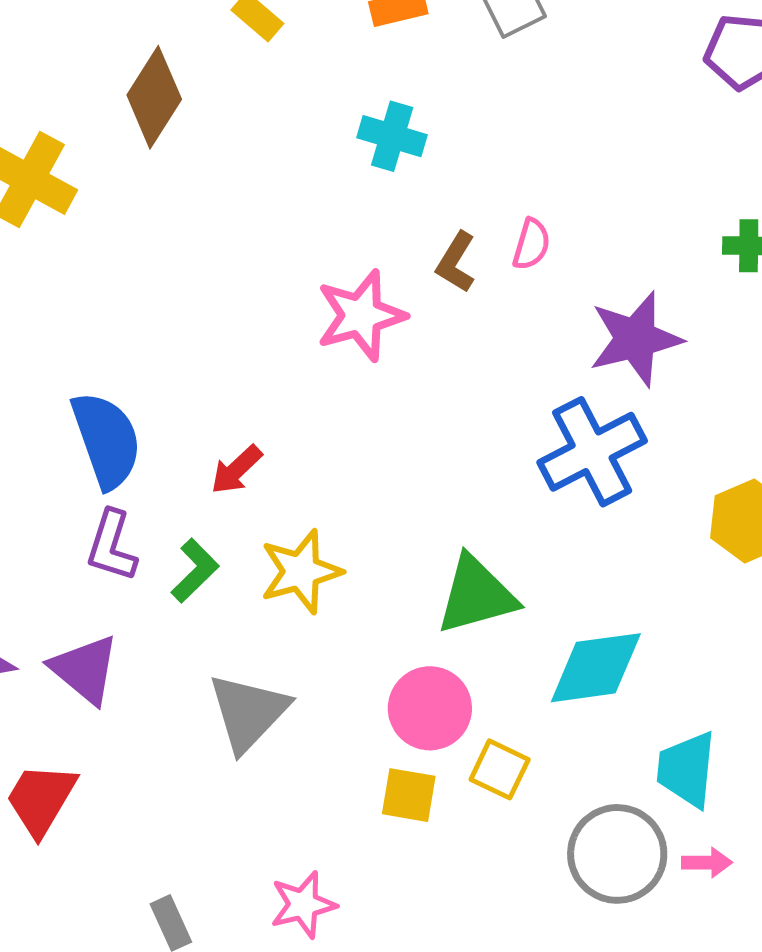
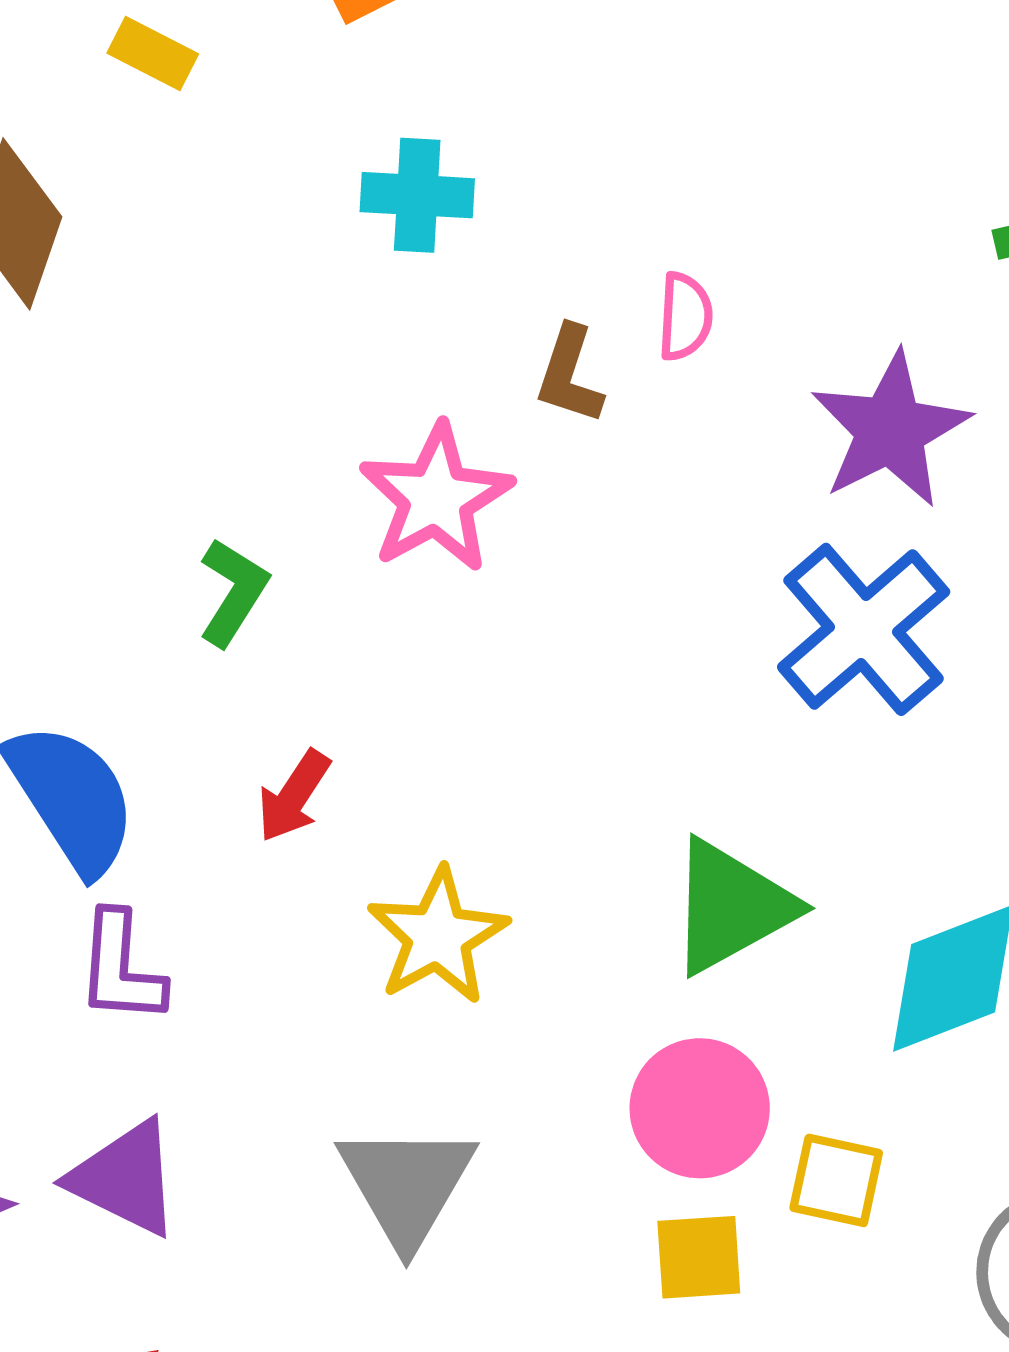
green L-shape: (195, 571) -> (233, 592), moved

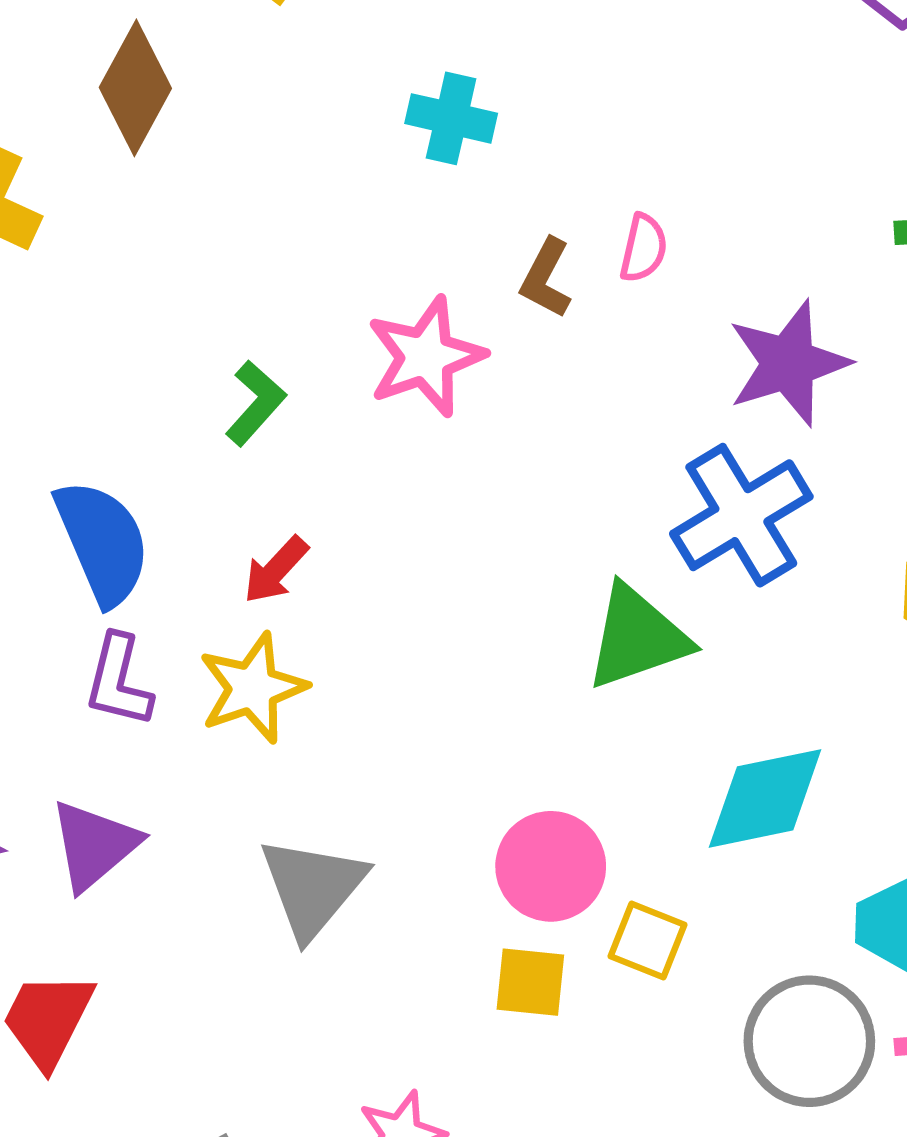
green triangle: (731, 907) -> (637, 637), moved
yellow star: (438, 936) -> (253, 688), moved
purple triangle: (125, 1178) -> (94, 845), turned 44

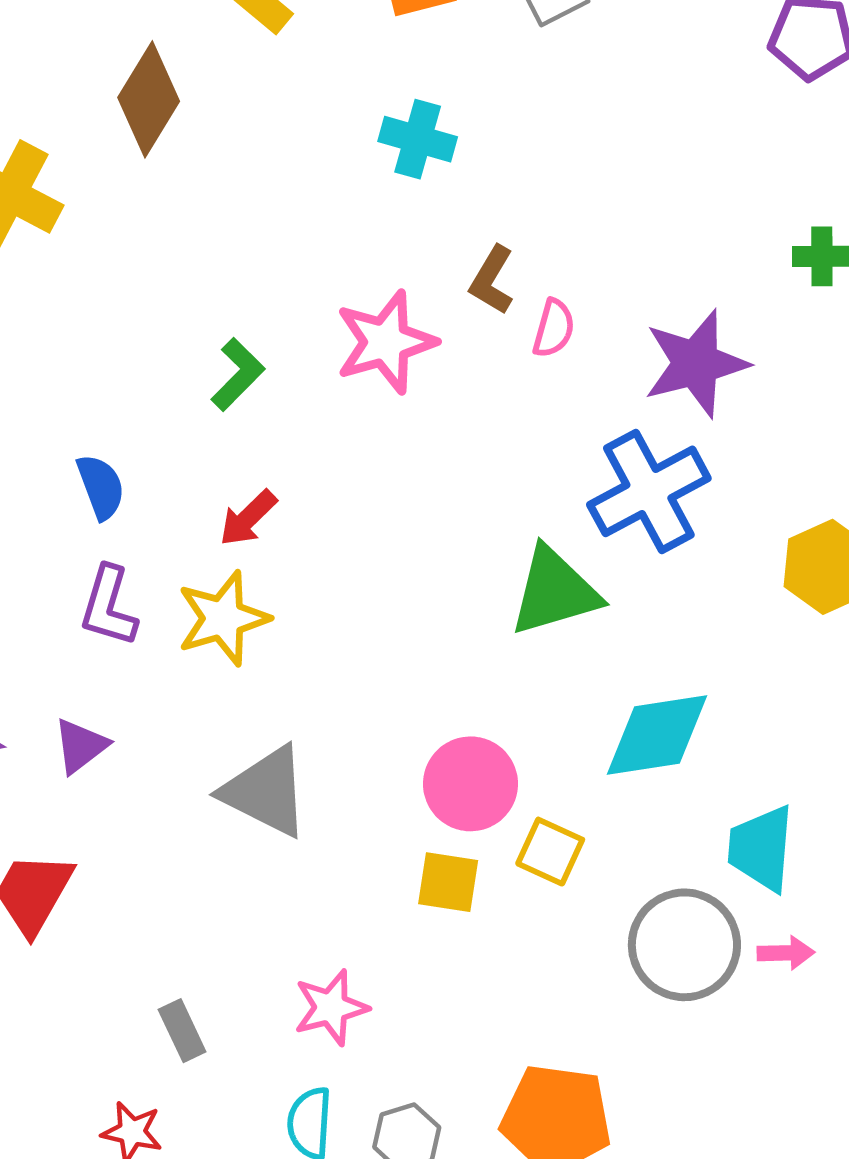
pink semicircle: (644, 248) -> (554, 328), moved
blue semicircle: (102, 542) -> (101, 487), size x0.6
purple triangle: (94, 845) -> (81, 746), size x0.7
gray triangle: (313, 887) -> (266, 791), turned -46

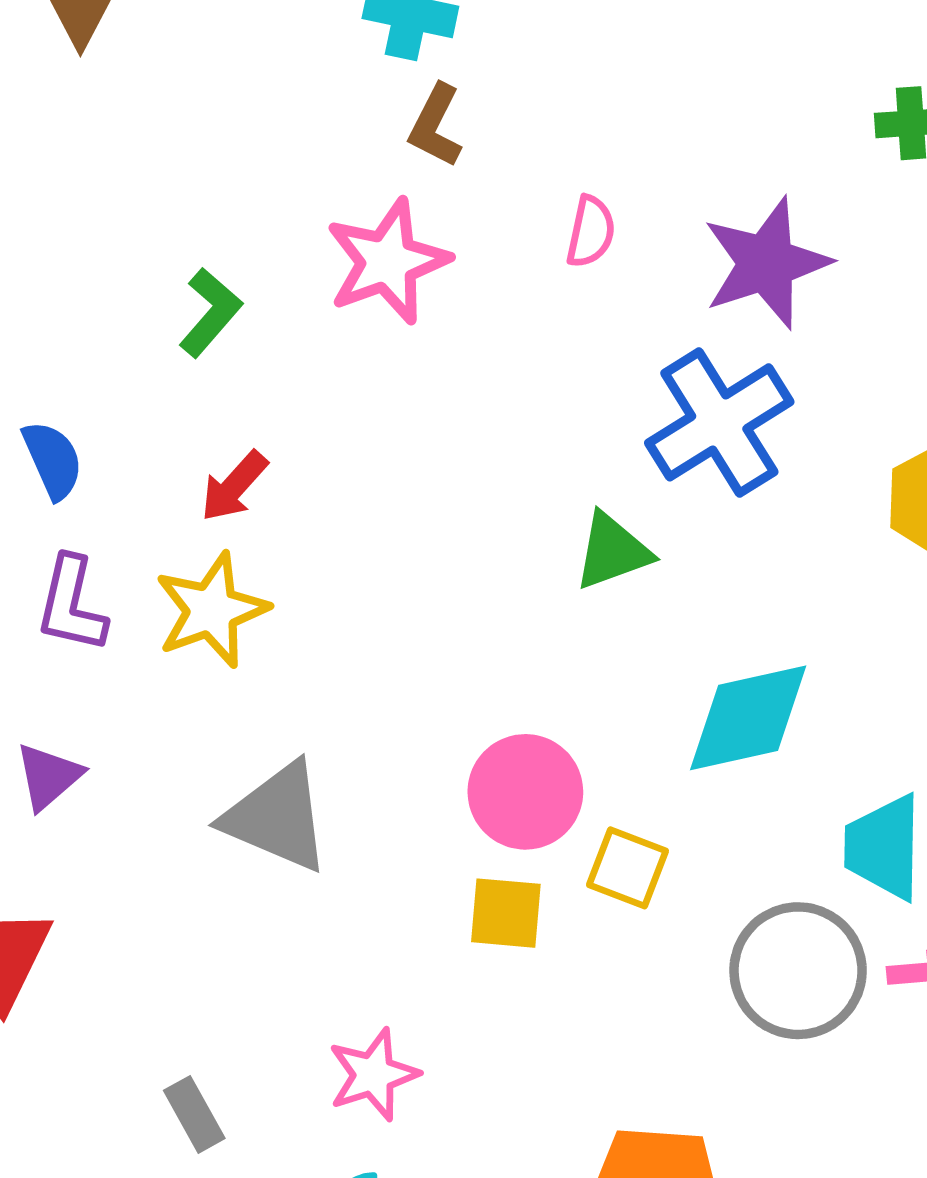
brown L-shape: (492, 280) -> (436, 126), moved
green triangle: (555, 591) -> (612, 551), size x0.7

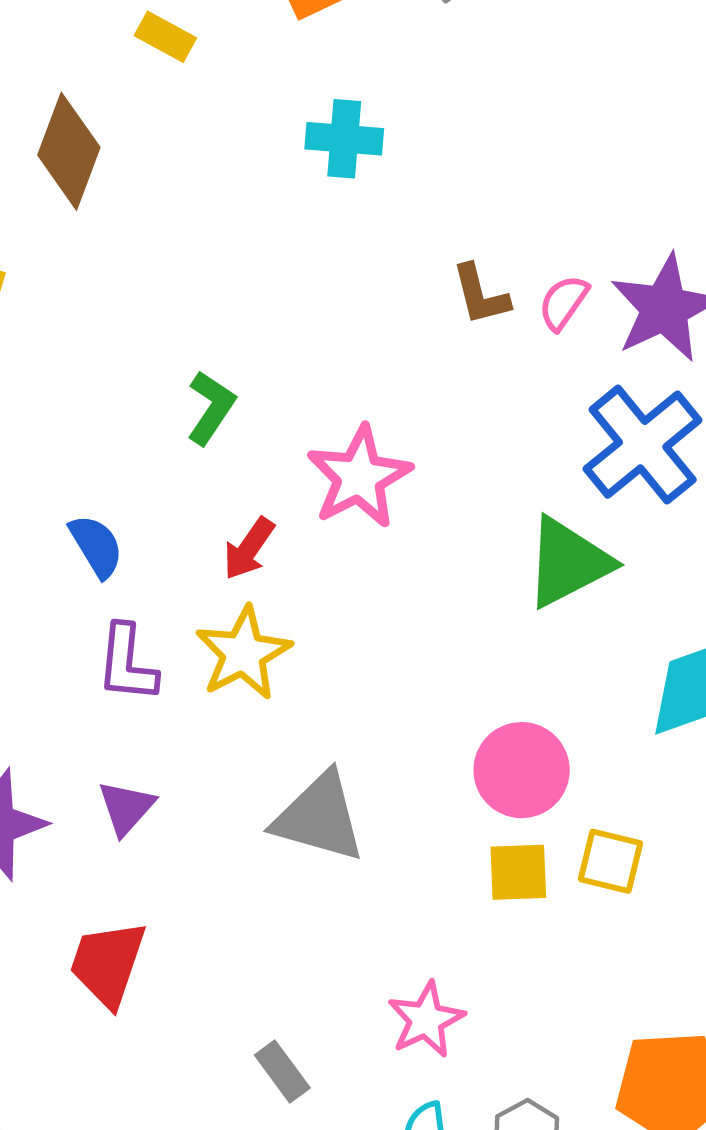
brown L-shape: (436, 126) -> (480, 295), moved, turned -34
pink semicircle: (591, 232) -> (563, 303), moved, turned -150
pink star: (388, 261) -> (359, 477), moved
green triangle: (612, 551) -> (568, 562), size x1.4
yellow square: (628, 868) -> (610, 861), moved

